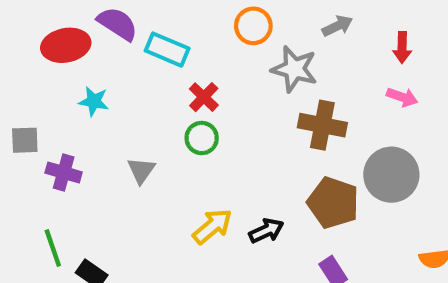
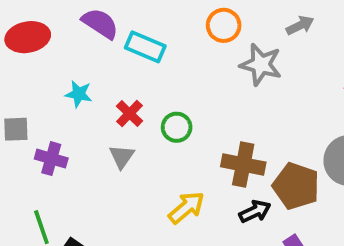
red ellipse: (66, 45) -> (28, 37), moved
red cross: (204, 97) -> (130, 114), moved
brown cross: (322, 125) -> (243, 164), moved
black arrow: (266, 231) -> (255, 211), moved

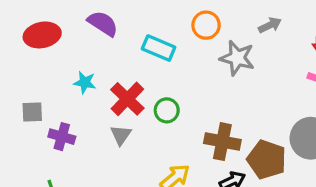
cyan rectangle: (145, 47) -> (159, 48), moved
red cross: (130, 114) -> (127, 99), size x1.5

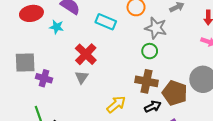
cyan star: (85, 83) -> (57, 27), moved
green circle: (167, 110) -> (150, 51), moved
gray square: (32, 112) -> (25, 63), size x1.5

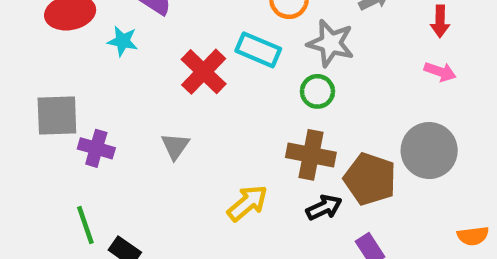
cyan rectangle: (106, 22) -> (258, 50), moved
red cross: (86, 54) -> (204, 72), moved

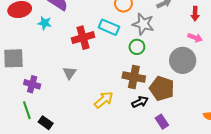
red cross: (204, 72) -> (83, 38), turned 30
purple cross: (96, 148) -> (32, 84), moved
gray circle: (429, 151) -> (183, 60), moved

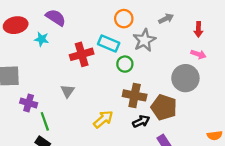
gray star: (143, 24) -> (144, 40), turned 30
green circle: (137, 47) -> (125, 64), moved
green line: (27, 110) -> (45, 121), moved

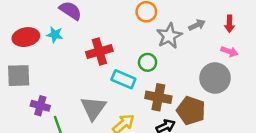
gray arrow: (166, 19) -> (197, 25), moved
red ellipse: (16, 25) -> (26, 37), moved
cyan rectangle: (109, 43) -> (123, 79), moved
gray triangle: (68, 91) -> (93, 108), moved, size x1.6

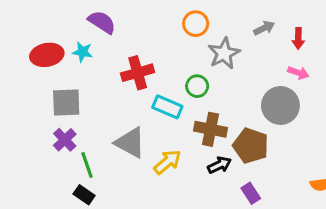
gray arrow: (197, 25) -> (264, 28), moved
gray square: (19, 76) -> (66, 102), moved
purple cross: (40, 106) -> (65, 140), turned 30
gray triangle: (93, 108) -> (130, 143), turned -36

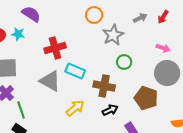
red arrow: (298, 39) -> (163, 17), moved, turned 32
green circle: (197, 86) -> (124, 62), moved
gray circle: (280, 105) -> (167, 73), moved
gray triangle: (130, 143) -> (50, 81), moved
brown pentagon: (251, 146) -> (146, 98), moved

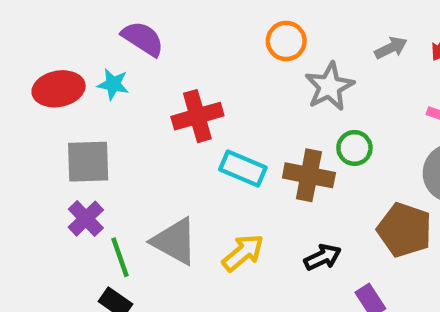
gray triangle: (50, 81) -> (175, 241), moved
brown cross: (104, 86) -> (309, 175), moved

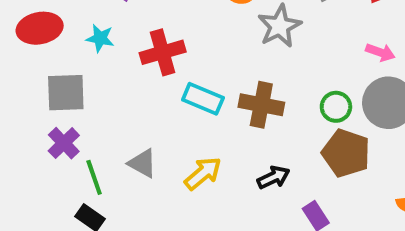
cyan star: (113, 84) -> (100, 38), moved
green circle: (354, 148) -> (336, 107), moved
gray triangle: (175, 241) -> (142, 163), size x0.7

